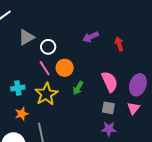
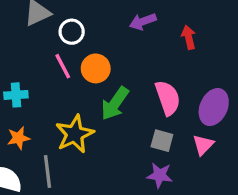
green arrow: (78, 88) -> (115, 103), size x1.5
yellow star: (46, 94) -> (75, 134), moved

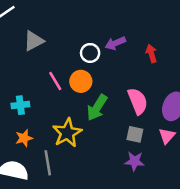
white circle: (72, 32) -> (90, 53), moved

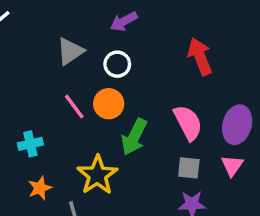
gray triangle: (34, 41) -> (70, 51), moved
purple arrow: (115, 43) -> (124, 21), moved
red arrow: (151, 53) -> (200, 56), size x1.5

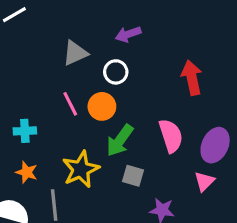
gray square: (189, 168) -> (133, 176), moved
orange star: (40, 188) -> (27, 172), turned 30

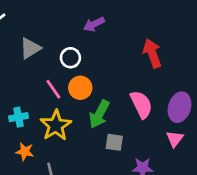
gray triangle: (75, 53) -> (30, 48), moved
white circle: (116, 72) -> (70, 58), moved
yellow star: (81, 169) -> (56, 125), moved

